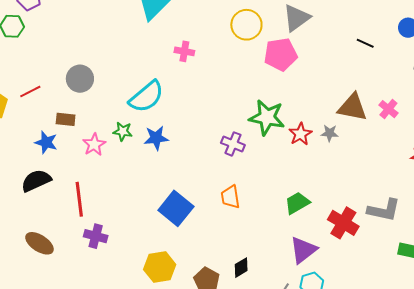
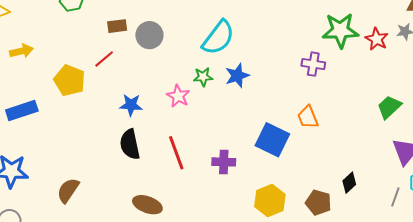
brown rectangle: (66, 119) -> (117, 26), moved
black semicircle: (36, 181) -> (130, 144), turned -64
orange trapezoid: (230, 197) -> (308, 117), moved
purple cross: (96, 236) -> (224, 162), moved

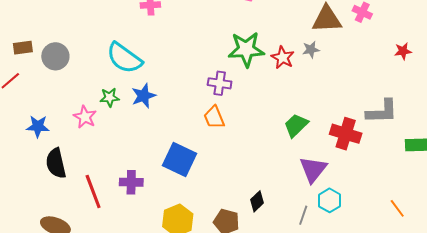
cyan semicircle: (218, 38) -> (124, 58), turned 90
orange trapezoid: (308, 117) -> (214, 117), moved
black semicircle: (130, 144) -> (56, 163), moved
red line: (176, 153) -> (93, 191), moved

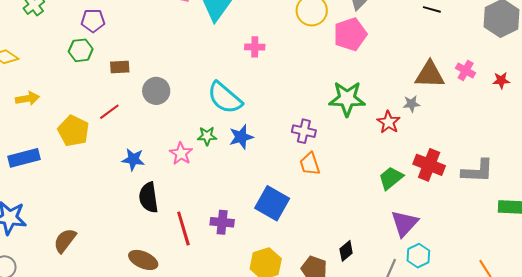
brown rectangle: (23, 48) -> (120, 67), moved
red star: (403, 51) -> (501, 80), moved
red star: (283, 58) -> (388, 122), moved
purple cross: (220, 83) -> (304, 131), moved
red cross: (346, 134) -> (429, 165), moved

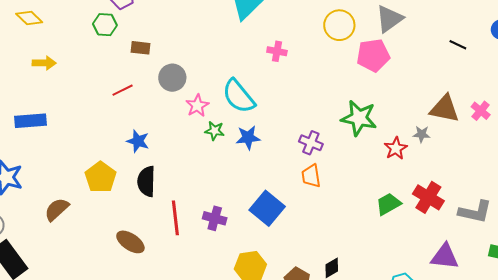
yellow pentagon: (73, 131) -> (101, 177), moved
pink star: (181, 154) -> (197, 106), moved
purple triangle: (405, 223) -> (445, 257), moved, turned 44

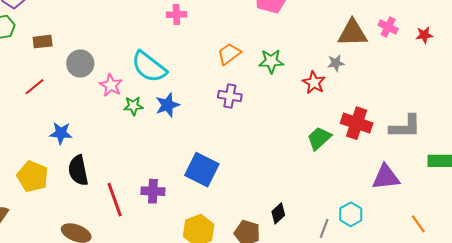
green star: (359, 118) -> (271, 61), size x0.7
orange trapezoid: (311, 176) -> (229, 54), moved, turned 75

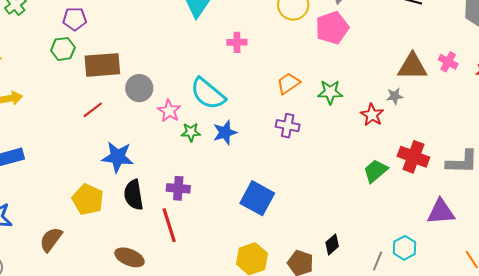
brown rectangle: (43, 42) -> (102, 65), size x1.8
blue star: (61, 133) -> (118, 157), size x1.4
purple cross: (153, 191) -> (178, 188), moved

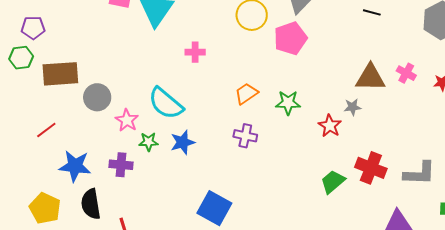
red line: (93, 110) -> (46, 130), moved
purple cross: (178, 188) -> (121, 165), moved

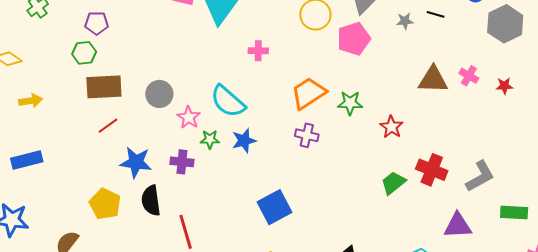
brown rectangle: (60, 74) -> (104, 87), moved
orange trapezoid: (246, 94) -> (309, 93), size x1.5
gray star: (353, 107) -> (405, 21), moved
gray L-shape: (419, 173) -> (480, 176), turned -32
blue square: (214, 208) -> (274, 207), turned 32

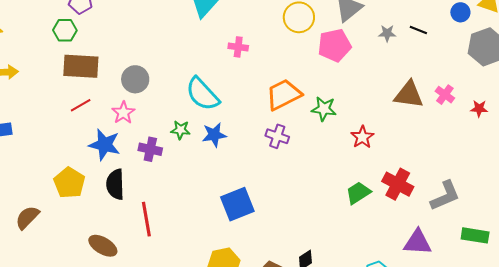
pink star: (189, 117) -> (123, 113), moved

